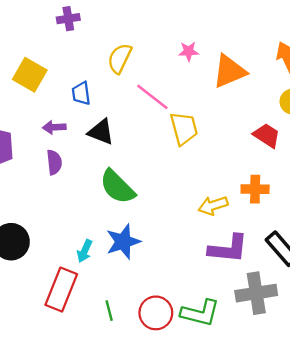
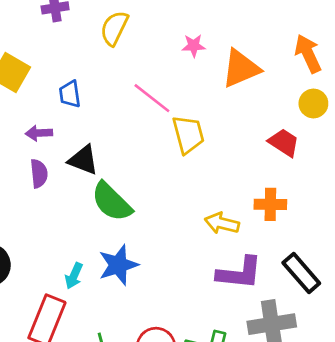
yellow semicircle: (120, 58) -> (114, 28), moved
black triangle: (101, 132) -> (83, 160), moved
yellow arrow: (213, 205) -> (222, 223), turned 32

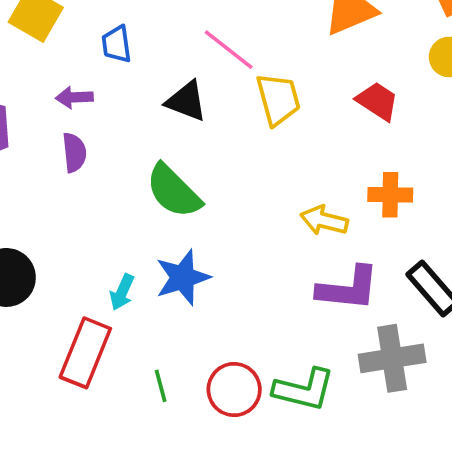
red trapezoid: (284, 143) -> (377, 101), moved
black triangle: (83, 160) -> (186, 101), moved

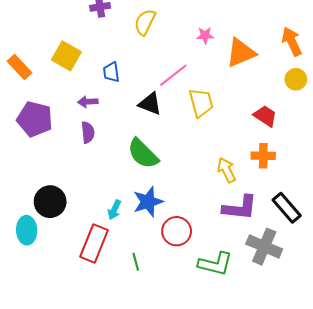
pink line: (229, 50) -> (173, 75), turned -76
red trapezoid: (377, 101) -> (265, 116), moved
yellow arrow: (324, 221) -> (227, 170), turned 50
gray cross: (392, 358) -> (264, 247), turned 32
red circle: (234, 390) -> (177, 231), moved

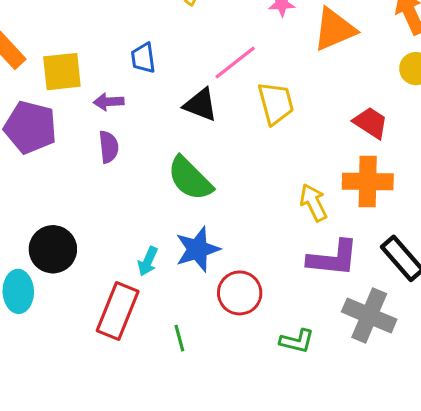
yellow square: (66, 56) -> (62, 72), moved, turned -36
orange cross: (263, 156) -> (368, 181), size x1.4
green L-shape: (215, 264) -> (297, 341), size x0.7

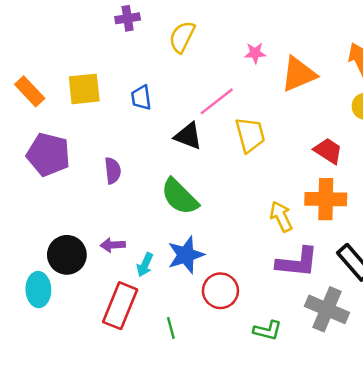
yellow square: (62, 72) -> (84, 89), moved
purple arrow: (109, 102) -> (113, 245), moved

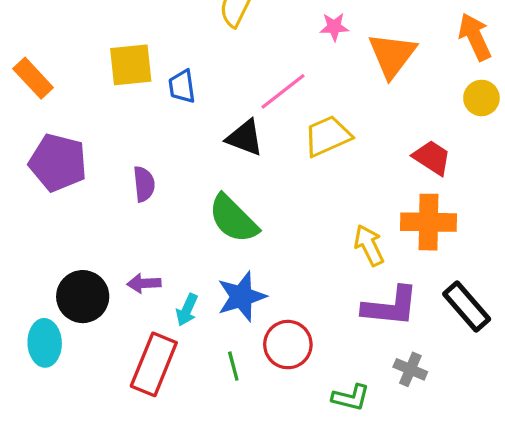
orange triangle: (298, 74) -> (392, 55), turned -30
yellow square: (84, 89) -> (131, 65), moved
yellow trapezoid: (250, 135) -> (328, 136), turned -99
gray cross: (327, 309) -> (410, 369), moved, size x0.6
green line: (171, 328) -> (233, 366), moved

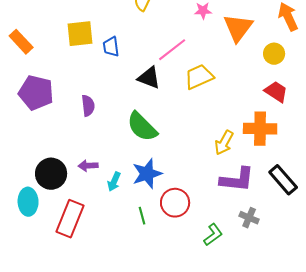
yellow circle: (481, 98) -> (274, 54), moved
red trapezoid: (432, 158) -> (276, 92), moved
yellow arrow: (369, 245) -> (224, 143), turned -125
red rectangle: (154, 364) -> (70, 219), moved
green L-shape: (351, 397) -> (213, 235), turned -50

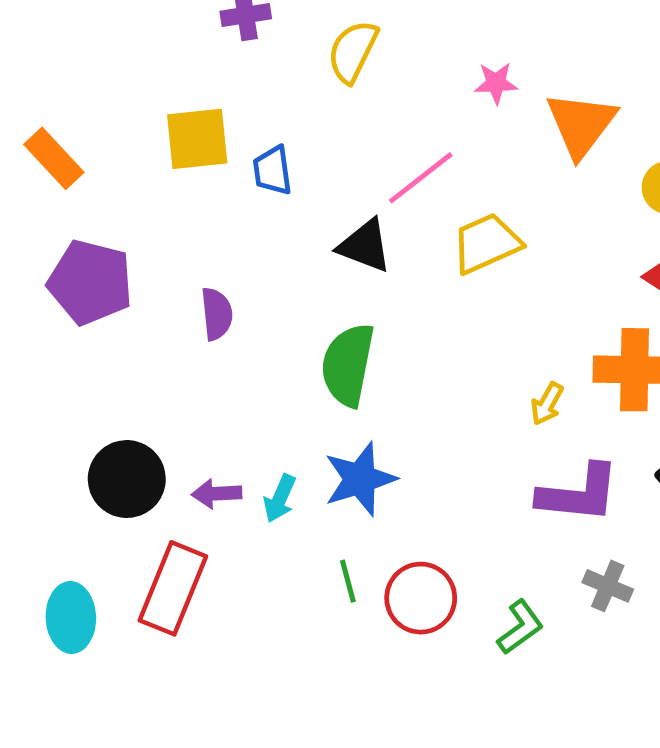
green semicircle: (142, 127) -> (348, 365), turned 56
yellow arrow: (224, 143) -> (547, 404), size x0.7
purple arrow: (88, 166) -> (217, 494), moved
cyan ellipse: (28, 202) -> (71, 617), moved
red circle: (175, 203) -> (421, 598), moved

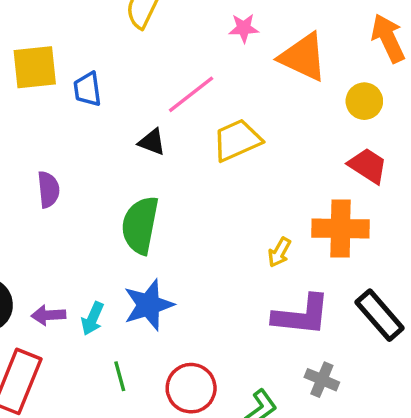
orange triangle: (581, 124) -> (303, 57), turned -42
black triangle: (365, 246) -> (152, 142), size x0.7
green line: (348, 581) -> (120, 376), moved

